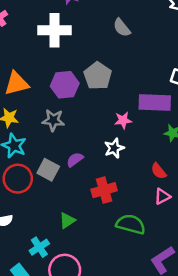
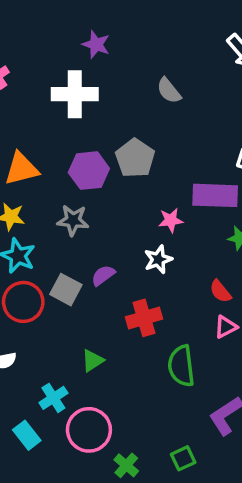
green semicircle: (131, 224) -> (181, 366), turned -112

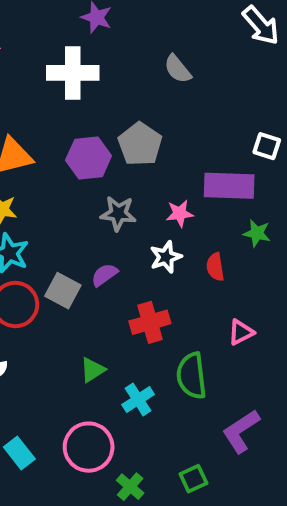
gray star: (73, 220) -> (118, 213), moved
red semicircle: (220, 291) -> (215, 267), moved, turned 30
cyan cross: (53, 398) -> (138, 400), moved

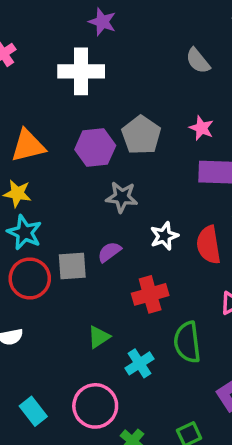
gray semicircle: (178, 69) -> (198, 61), moved
pink star: (180, 213) -> (201, 128), moved, turned 30
red semicircle: (215, 267) -> (209, 245), size x1.5
gray square: (63, 291) -> (72, 266), turned -32

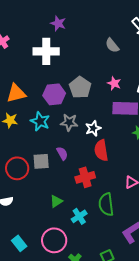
cyan star: (24, 232) -> (40, 121), moved
white star: (164, 236) -> (93, 128), moved
red semicircle: (209, 245) -> (101, 150), moved
purple semicircle: (109, 252) -> (62, 153), turned 96

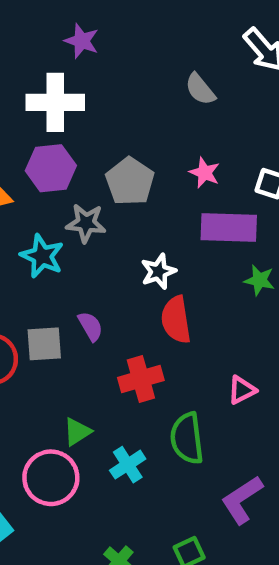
purple hexagon: (54, 94) -> (51, 168), moved
gray star: (69, 122) -> (86, 223), moved
pink circle: (54, 240) -> (51, 478), moved

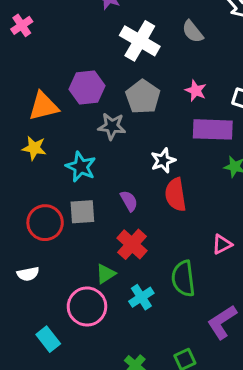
white cross: (55, 102) -> (140, 41), moved, turned 30
cyan star: (42, 256) -> (81, 167), moved
purple semicircle: (90, 326) -> (129, 201), moved
red cross: (141, 379) -> (132, 244), moved, turned -32

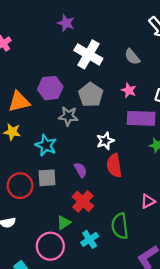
gray semicircle: (193, 32) -> (132, 57), moved

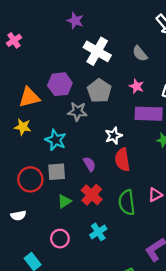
green triangle: (64, 223) -> (64, 201), moved
green semicircle: (120, 226) -> (127, 202), moved
pink circle: (50, 246) -> (60, 239), size x0.7

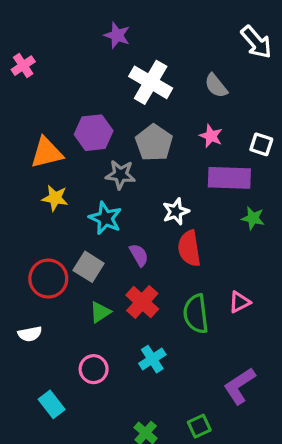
yellow star: (23, 127) -> (55, 198), moved
cyan star: (56, 140) -> (105, 218), moved
gray square: (57, 172) -> (89, 267), turned 36

